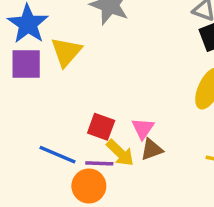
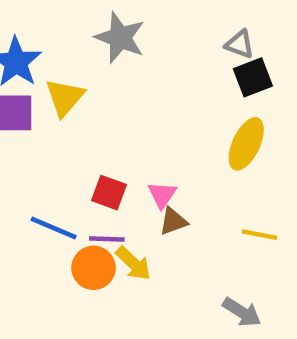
yellow arrow: (120, 153) -> (133, 263), moved

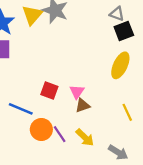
yellow triangle: (65, 97) -> (32, 15), moved
yellow line: (260, 235) -> (127, 112), turned 54
purple line: (107, 239) -> (60, 134), moved, turned 54
yellow arrow: (133, 263) -> (85, 137), moved

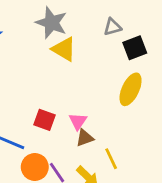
gray triangle: (117, 14) -> (112, 27), moved, turned -35
yellow triangle: (32, 15) -> (64, 49), moved, turned -40
yellow line: (127, 112) -> (111, 159), moved

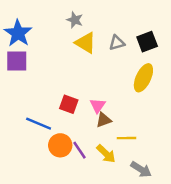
gray star: (51, 23) -> (75, 20), size x0.6
gray triangle: (112, 27) -> (117, 43), moved
yellow line: (111, 159) -> (127, 138), turned -66

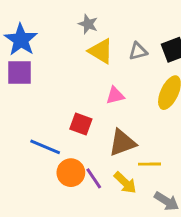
pink triangle: (98, 106) -> (115, 95), moved, turned 42
brown triangle: (104, 120) -> (122, 143), size x1.5

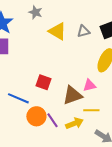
gray star: (88, 24) -> (35, 12), moved
pink triangle: (115, 95) -> (89, 85), moved
yellow arrow: (125, 183) -> (74, 123), turned -66

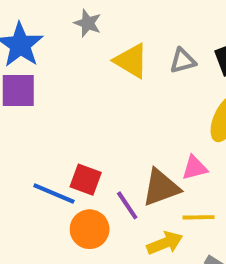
red square: (43, 82) -> (86, 180), moved
purple line: (52, 120) -> (127, 205), moved

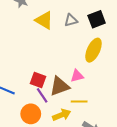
red square: (86, 180) -> (38, 80), moved
orange circle: (90, 229) -> (31, 114), moved

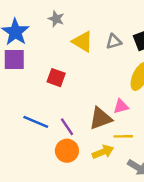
red square: (38, 80) -> (56, 78), moved
purple line: (42, 95) -> (67, 127), moved

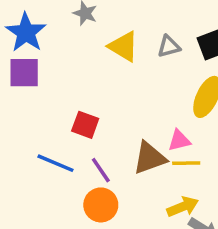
red square: (56, 78) -> (85, 125), moved
yellow line: (123, 136) -> (186, 163), moved
yellow arrow: (103, 152) -> (183, 207), moved

